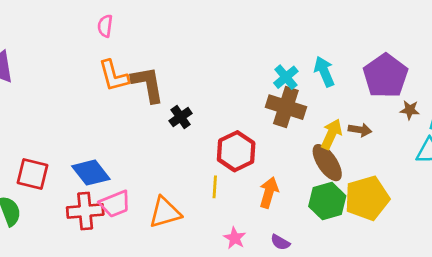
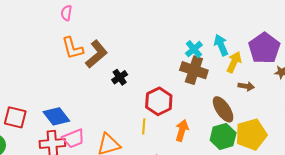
brown L-shape: (148, 84) -> (97, 54), turned 60
yellow arrow: (331, 134) -> (234, 62), moved

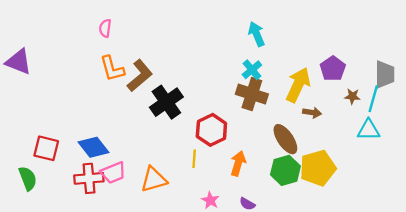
cyan arrow: (221, 45) -> (257, 34), moved
purple pentagon: (264, 48) -> (333, 69), size x0.7
yellow arrow: (234, 62) -> (298, 85), size x1.4
black cross: (120, 77) -> (166, 102), size x1.8

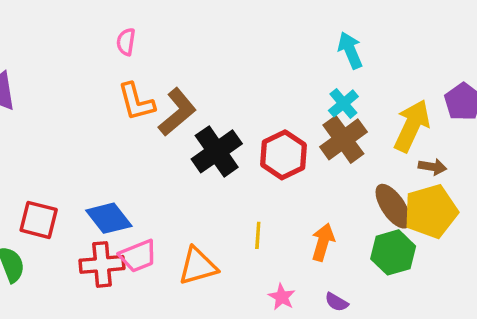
brown cross: (252, 94) -> (343, 139), turned 36
red hexagon: (211, 130) -> (283, 155), moved
yellow pentagon: (318, 168) -> (431, 211), moved

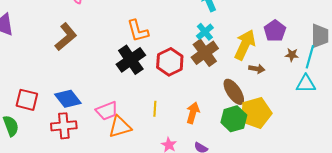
orange L-shape: (136, 102) -> (138, 31), moved
brown L-shape: (177, 112) -> (66, 37), moved
yellow pentagon: (431, 211) -> (256, 113), moved
pink trapezoid: (138, 256) -> (107, 111), moved

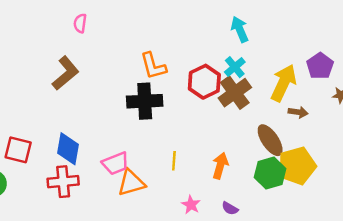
black cross: (131, 60) -> (145, 101), turned 32
red hexagon: (170, 62) -> (204, 82), moved
blue diamond: (68, 99) -> (68, 149), turned 48

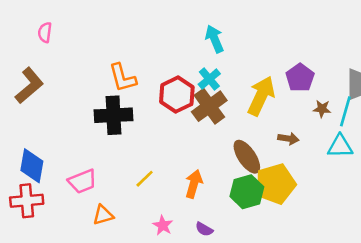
brown arrow: (298, 112) -> (288, 139), moved
yellow line: (174, 161) -> (145, 179), turned 42
orange triangle: (131, 183) -> (103, 215), moved, size x0.7

